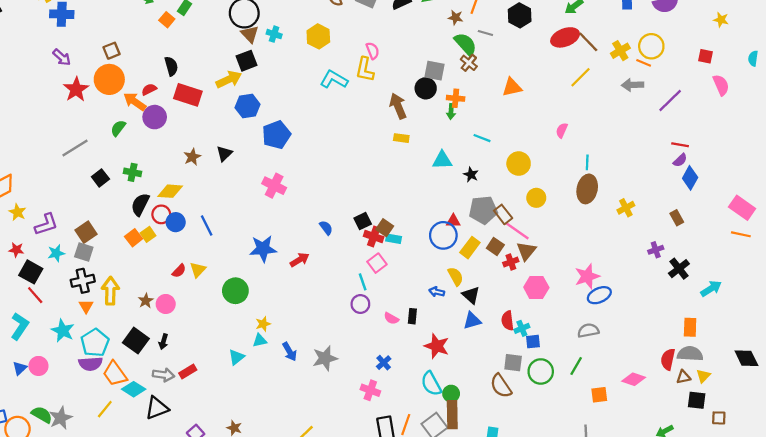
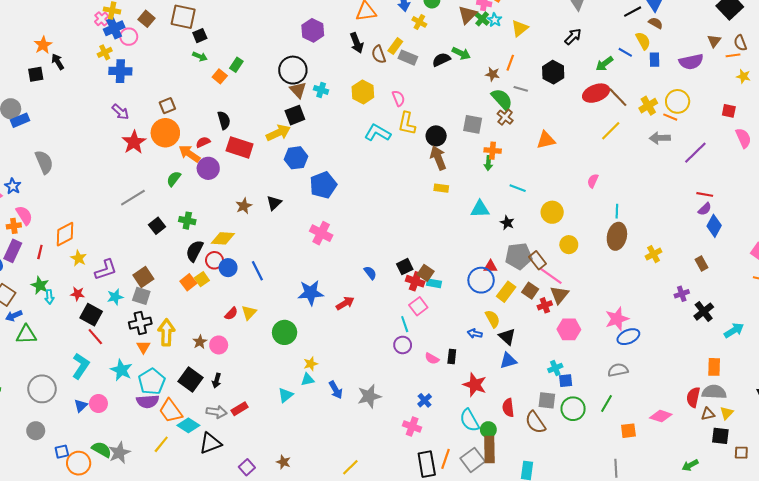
pink semicircle: (373, 51) -> (398, 98), moved
black circle: (426, 88) -> (436, 136), moved
red semicircle: (508, 321) -> (508, 408), moved

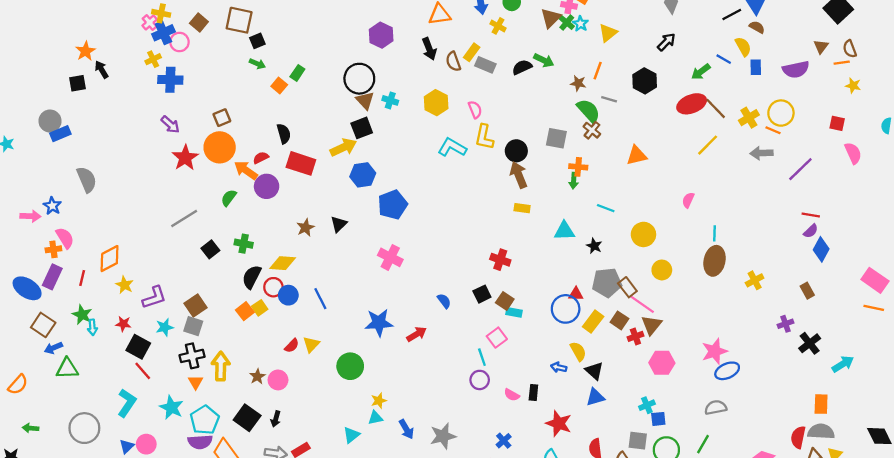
red cross: (415, 281) -> (500, 260), moved

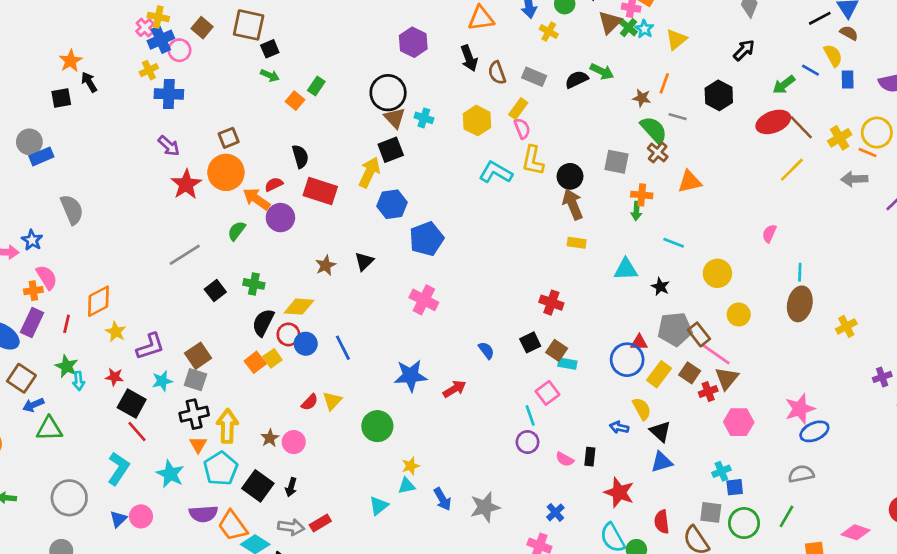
yellow rectangle: (472, 52) -> (518, 109), moved
yellow arrow: (343, 147) -> (369, 172), turned -40
orange triangle: (637, 155) -> (690, 182), moved
cyan pentagon: (205, 420) -> (221, 469), moved

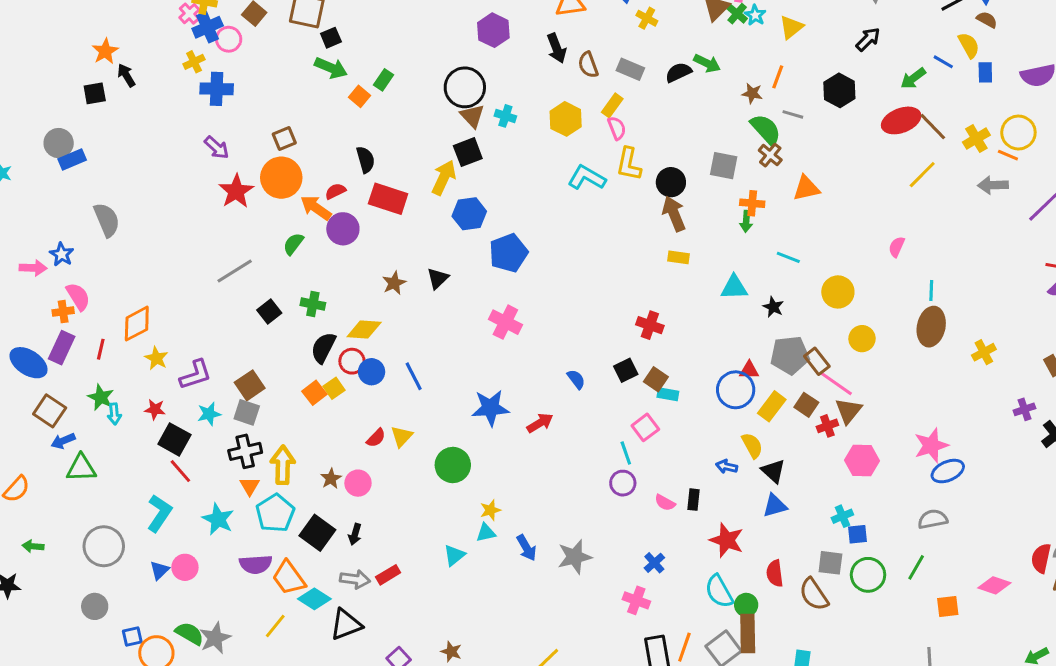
green arrow: (270, 75) -> (331, 68), size x1.5

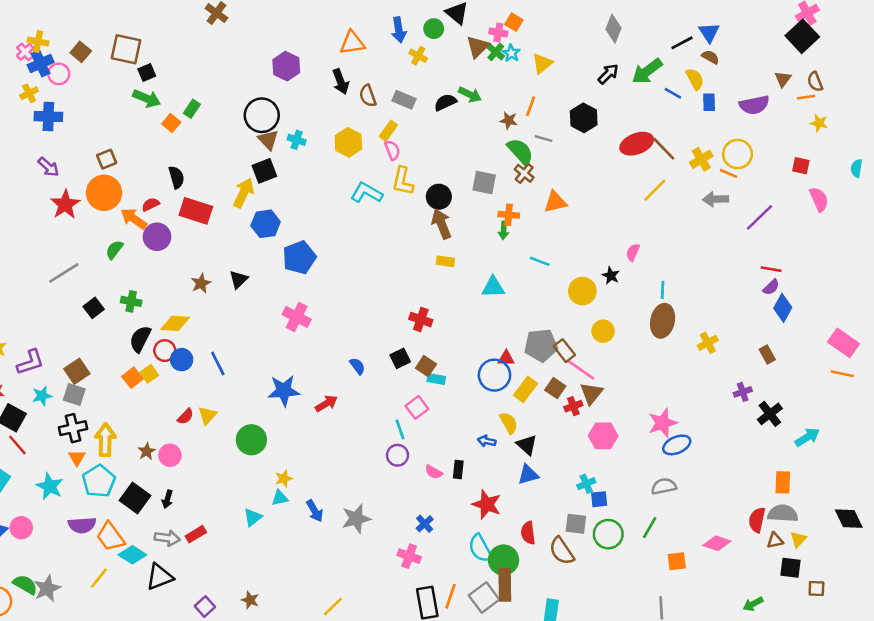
green arrow: (913, 78) -> (647, 71), moved, size x1.4
black star: (773, 307) -> (611, 276), moved
green circle: (746, 605) -> (504, 560), size x1.5

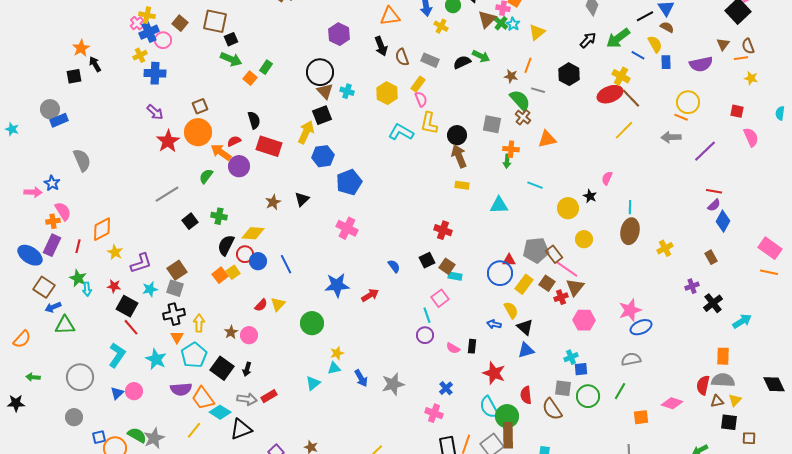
yellow cross: (701, 159) -> (621, 76), moved, turned -30
yellow arrow: (105, 440) -> (199, 323), size x0.7

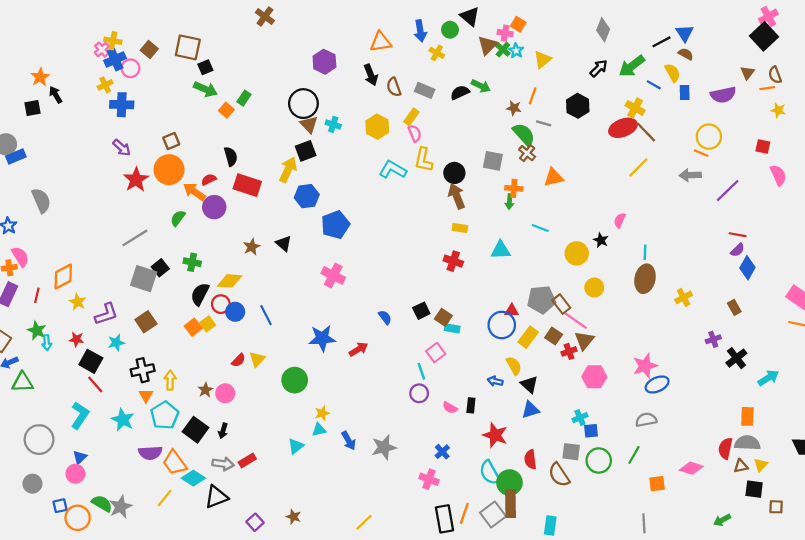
black triangle: (302, 199) -> (284, 243), turned -35
red cross: (443, 230) -> (453, 261), moved
gray square: (175, 288) -> (144, 279), moved, size x1.4
pink circle: (134, 391) -> (75, 474), moved

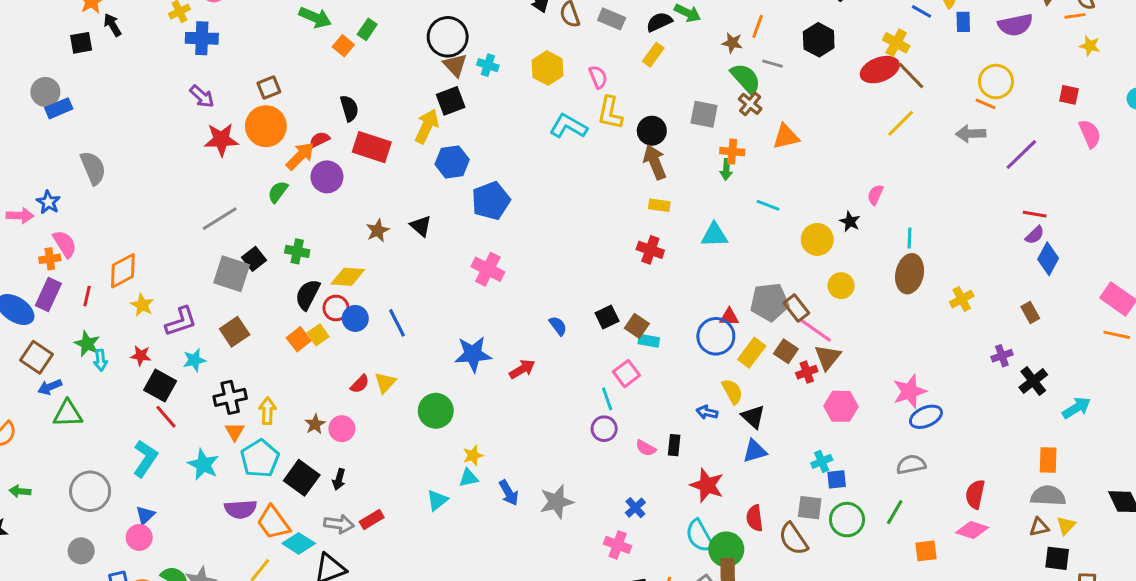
yellow rectangle: (411, 117) -> (653, 55), moved
red star: (136, 180) -> (221, 140), turned 30
orange arrow: (194, 192) -> (300, 156), turned 100
red semicircle: (725, 448) -> (975, 494), moved

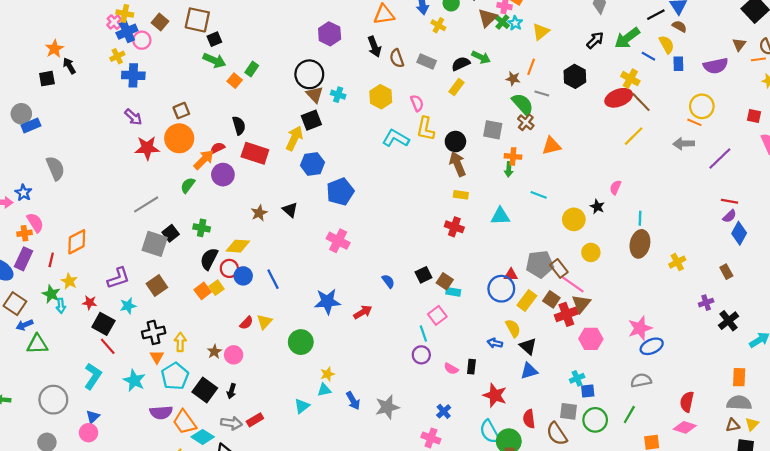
yellow star: (142, 305) -> (69, 281), moved
red cross: (807, 372) -> (566, 314), size x1.5

